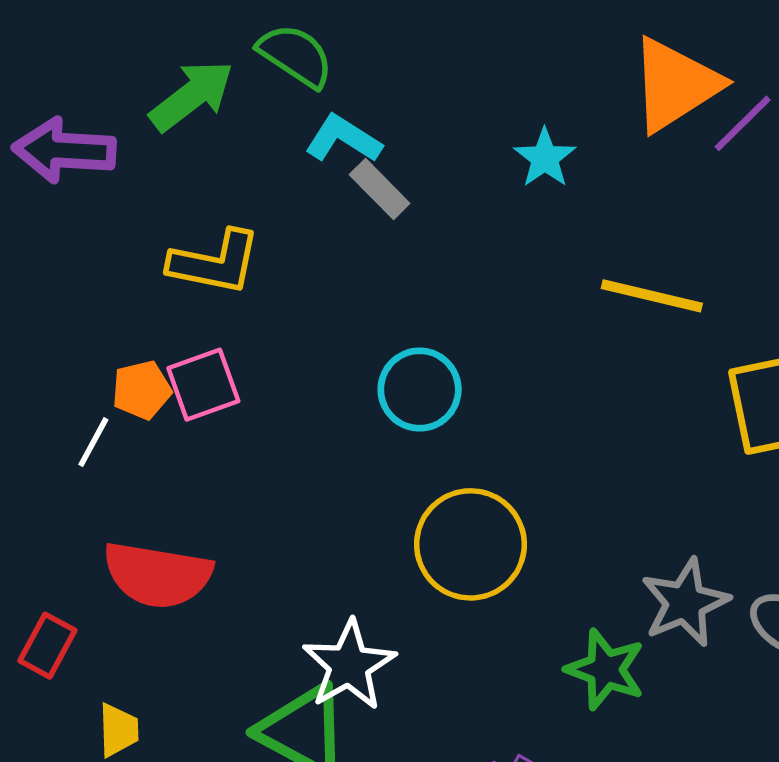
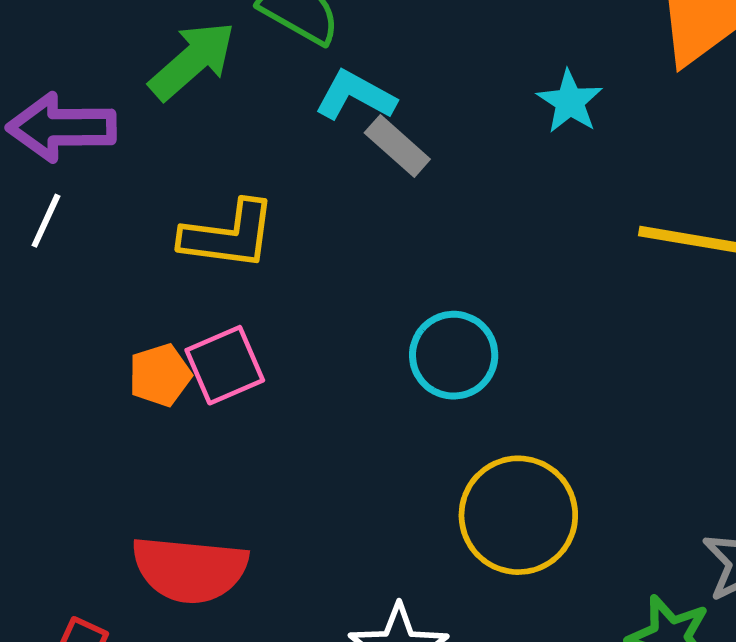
white line: (93, 442) -> (46, 221), moved

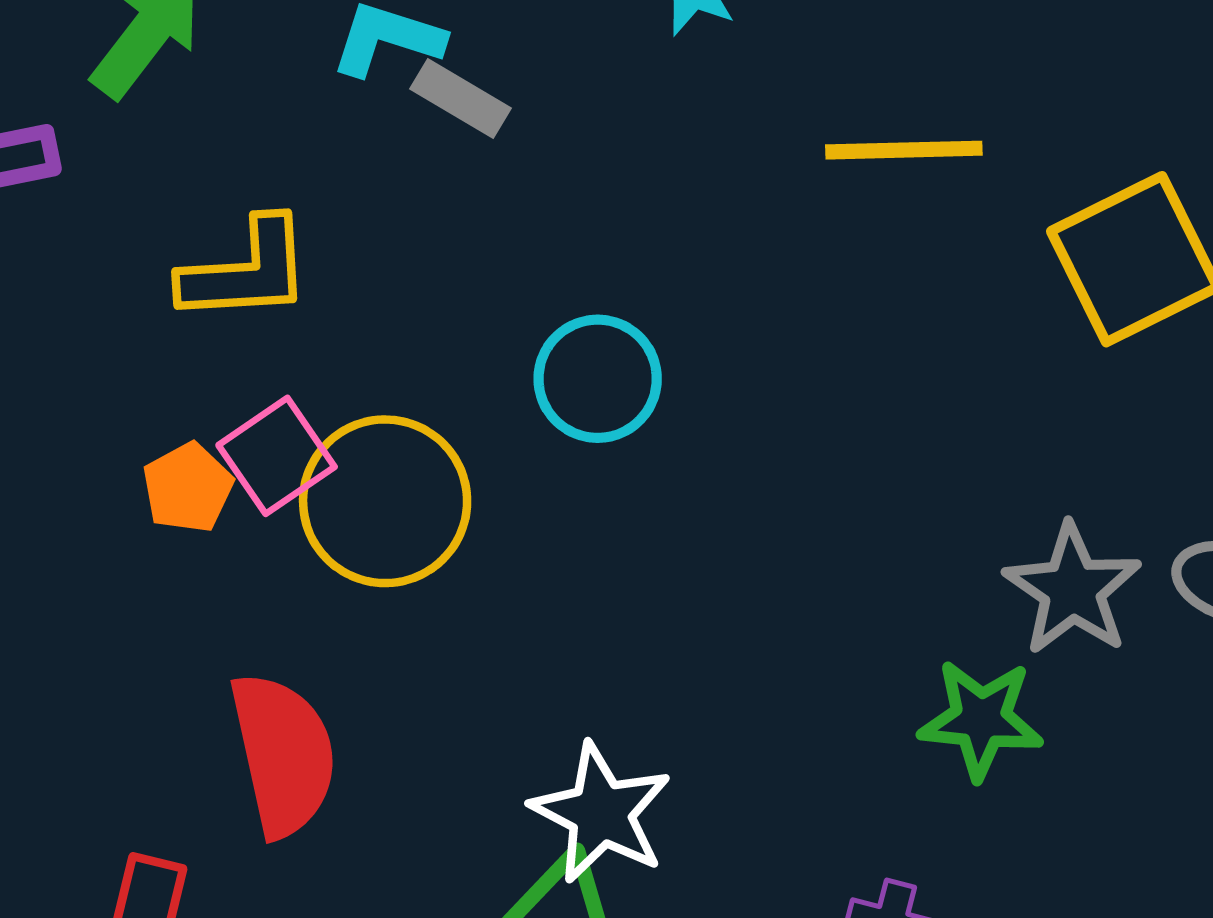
yellow circle: (518, 515) -> (385, 501), moved
red semicircle: (190, 569) -> (283, 754), turned -97

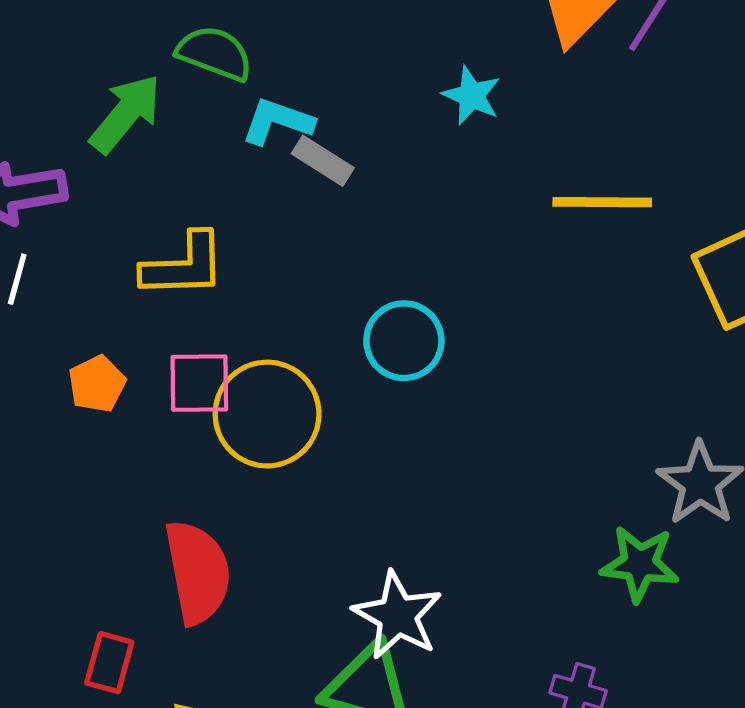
pink square: (277, 456) -> (199, 383), turned 32
orange pentagon: (188, 488) -> (97, 384), moved

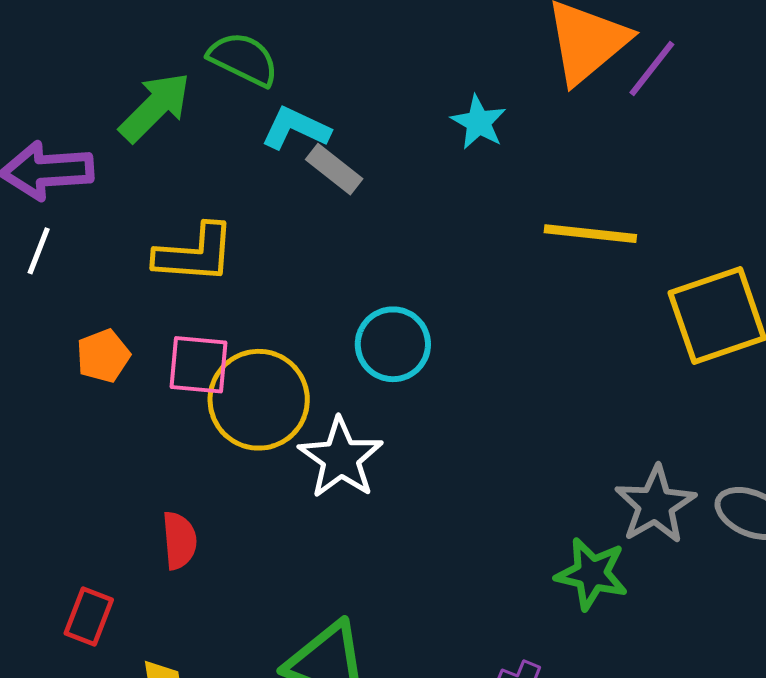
red semicircle: (198, 572) -> (179, 540), size x0.6
white star: (397, 616) -> (341, 458), moved

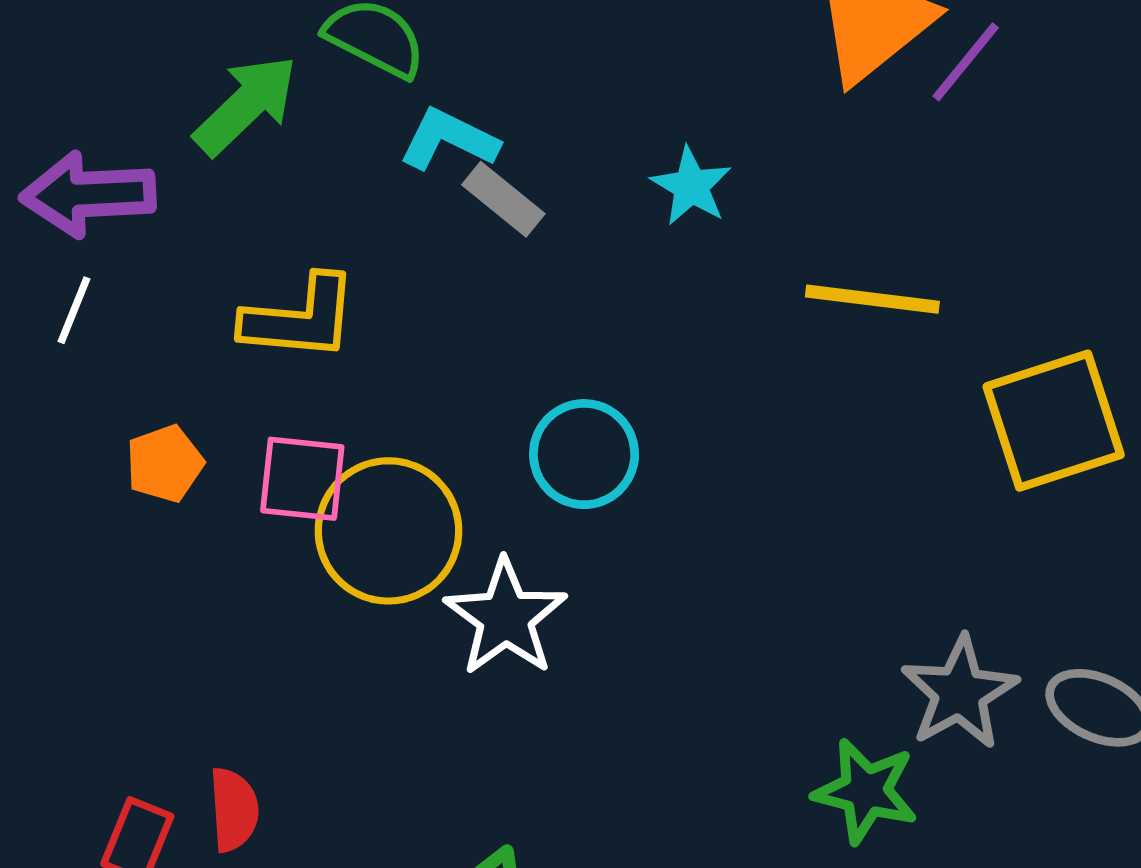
cyan star: (479, 122) -> (691, 186), moved
red semicircle: (179, 540) -> (234, 810), moved

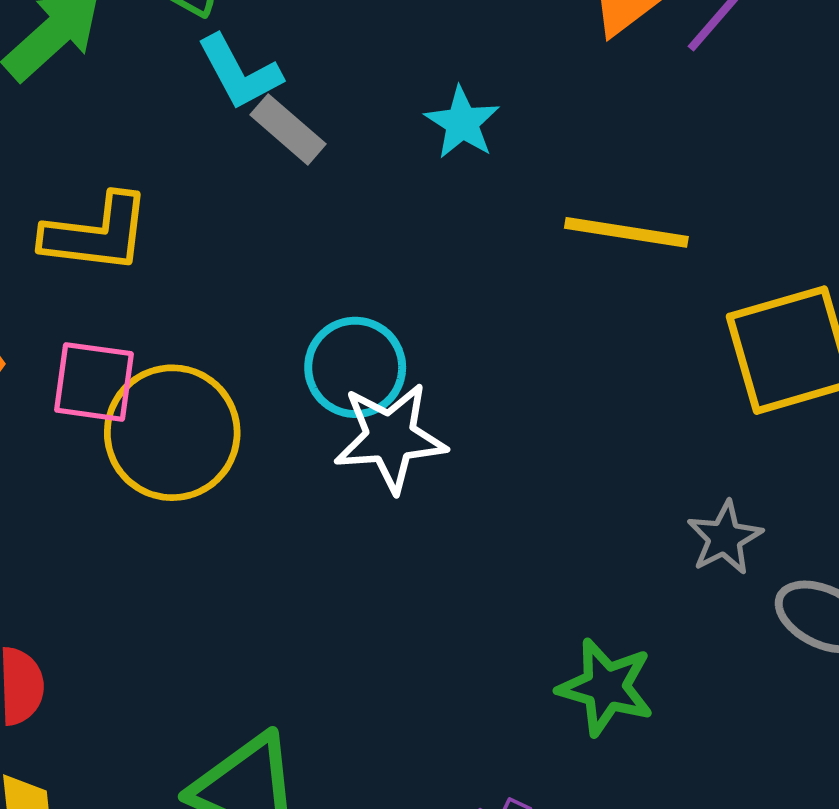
cyan L-shape: (449, 139) -> (239, 72), turned -146
white star: (506, 617) -> (390, 437), moved, turned 30
gray star: (960, 693) -> (725, 538), moved, size x0.7

